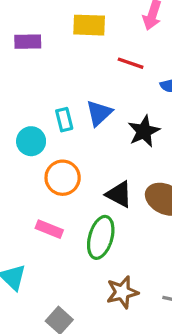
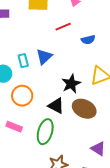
red line: (131, 63) -> (63, 27), turned -42
black star: (144, 131) -> (71, 84), moved

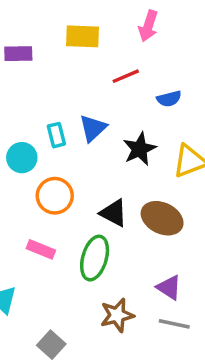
black star: (71, 84) -> (140, 149), moved
purple triangle: (98, 149) -> (169, 287), moved

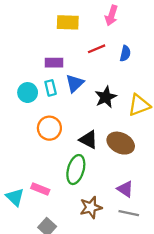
purple rectangle: (18, 54) -> (54, 63), moved
blue semicircle: (169, 99) -> (125, 53), moved, turned -63
cyan circle: (22, 158) -> (28, 93), moved
pink rectangle: (41, 249) -> (40, 189), moved

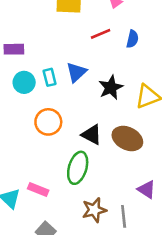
purple rectangle: (54, 63) -> (14, 49), moved
purple triangle: (125, 189) -> (147, 190), moved
gray line: (129, 213) -> (124, 216), moved, turned 72

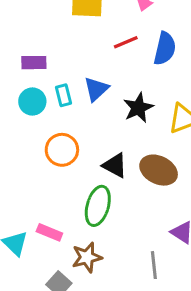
blue semicircle: (132, 39) -> (165, 49), size x1.5
purple rectangle: (14, 49) -> (34, 63), moved
brown star: (94, 210) -> (87, 257), moved

